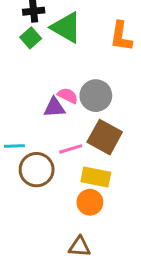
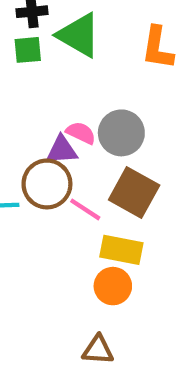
green square: (31, 38) -> (28, 50), turned 36
pink line: (71, 149) -> (85, 209), turned 50
brown circle: (37, 170) -> (47, 184), moved

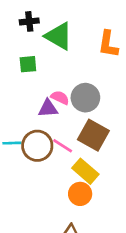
green square: (28, 50) -> (28, 64), moved
brown circle: (47, 184) -> (37, 146), moved
yellow rectangle: (121, 250) -> (85, 171), turned 30

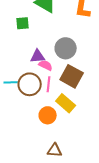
pink semicircle: (60, 98) -> (46, 65), moved
pink line: (63, 146) -> (49, 84), turned 63
orange circle: (80, 194) -> (48, 115), moved

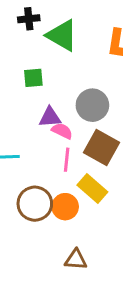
green square: (23, 23) -> (33, 78), moved
brown circle: (30, 84) -> (35, 204), moved

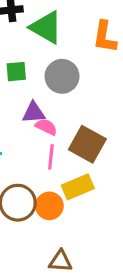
gray circle: (92, 105) -> (62, 76), moved
yellow rectangle: (92, 188) -> (78, 187), turned -64

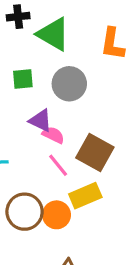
purple triangle: (34, 113) -> (41, 121), turned 30
pink line: (51, 157) -> (58, 165), turned -45

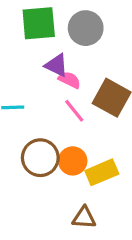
green square: (23, 79) -> (39, 23), size x1.6
yellow rectangle: (85, 196) -> (102, 172), moved

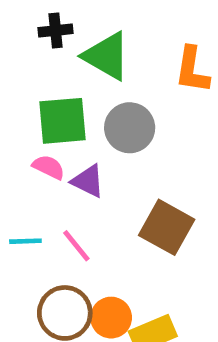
pink semicircle: (69, 80) -> (49, 167), moved
pink line: (74, 111) -> (76, 246), moved

